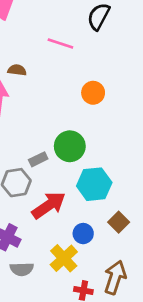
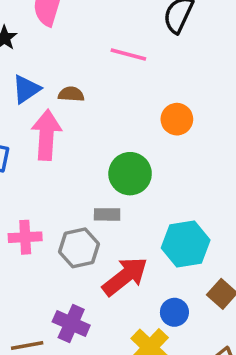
green circle: (70, 146) -> (130, 174), moved
gray rectangle: (38, 159) -> (107, 214), turned 30

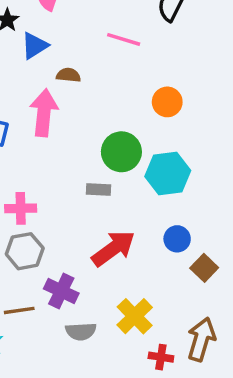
blue triangle: (26, 89) -> (35, 46), moved
cyan hexagon: (186, 244) -> (168, 174), moved
gray hexagon: (79, 248) -> (25, 251), moved
blue circle: (174, 312) -> (177, 239), moved

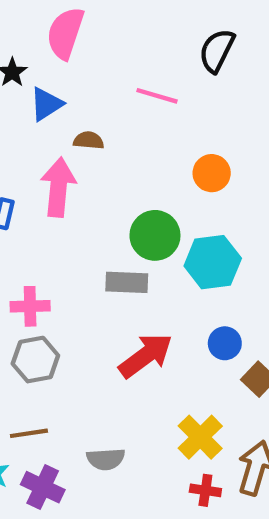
gray rectangle: (99, 189) -> (127, 282), size x1.4
purple cross: (61, 291) -> (43, 487), moved
yellow cross: (135, 316) -> (200, 437), moved

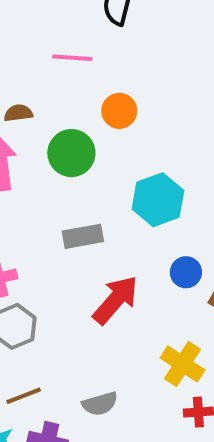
orange circle: (212, 173) -> (119, 111), moved
green circle: (155, 235) -> (71, 153), moved

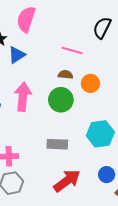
brown semicircle: (18, 113) -> (65, 75), moved

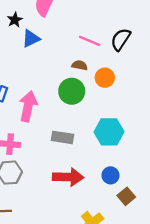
black semicircle: (102, 28) -> (121, 39), moved
pink arrow: (23, 97) -> (28, 106), moved
red arrow: (67, 181) -> (68, 177), turned 32

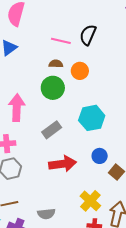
gray rectangle: (63, 137) -> (52, 130), turned -36

